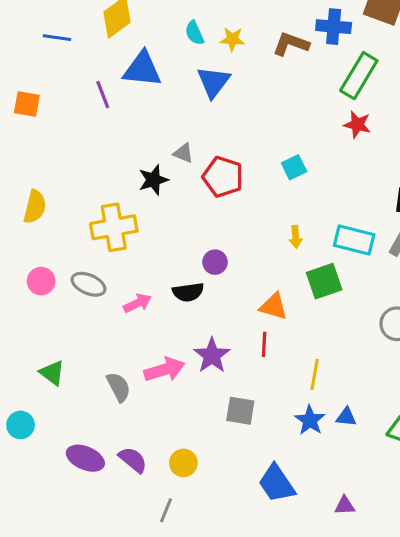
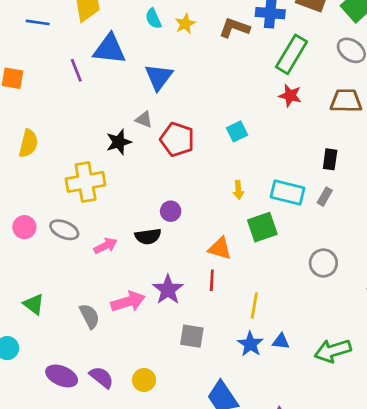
yellow star: (232, 39) -> (185, 24), turned -30
blue triangle: (213, 82) -> (159, 77), moved
yellow semicircle: (35, 207) -> (28, 143), moved

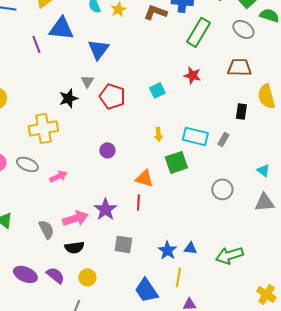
red star: (290, 96) -> (192, 75), moved
gray triangle: (144, 119) -> (87, 81), turned 40
black rectangle: (330, 159) -> (241, 111), moved
black semicircle: (148, 236) -> (74, 247), moved
yellow line: (254, 306) -> (178, 277), moved

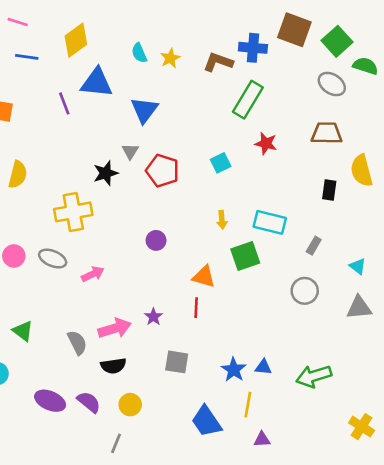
green rectangle: (198, 32) -> (248, 100), moved
gray rectangle: (223, 139) -> (314, 246), moved
purple star: (105, 209) -> (153, 317), size x0.6

